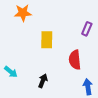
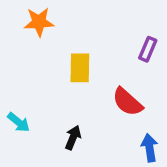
red semicircle: (75, 60) -> (127, 102), turned -42

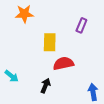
purple rectangle: (148, 49) -> (81, 25), moved
red semicircle: (127, 102) -> (63, 63), moved, turned 126

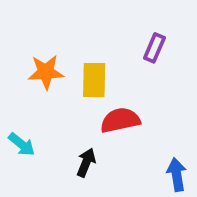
orange star: (24, 14) -> (46, 72), moved

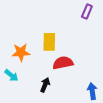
purple rectangle: (154, 48) -> (87, 11), moved
orange star: (46, 72) -> (21, 52), moved

